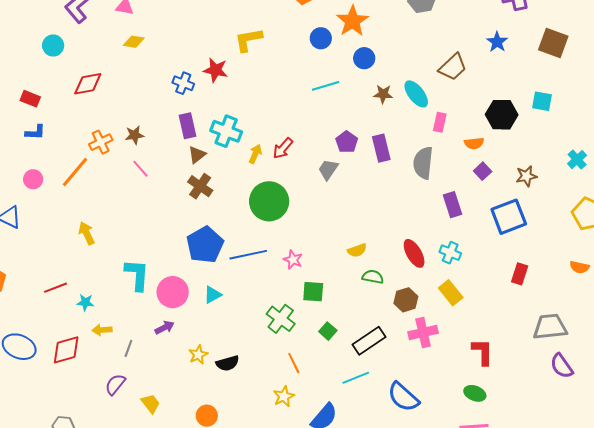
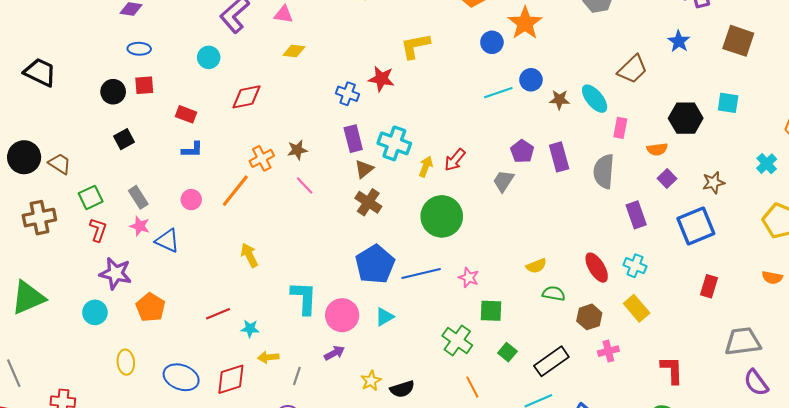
blue circle: (364, 58) -> (531, 80), moved
pink cross: (423, 333) -> (608, 351), size x0.7

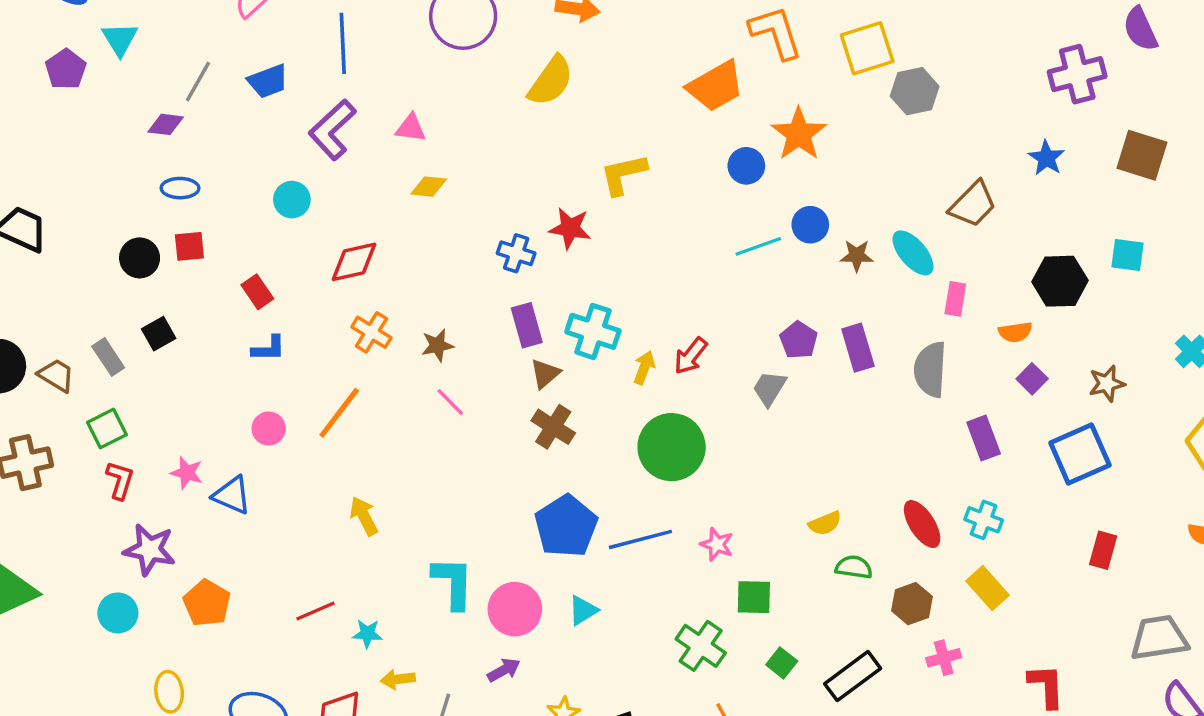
red rectangle: (186, 114) -> (257, 292), turned 36
orange cross: (262, 158) -> (371, 332), moved, turned -30
gray rectangle: (138, 197) -> (108, 357), moved

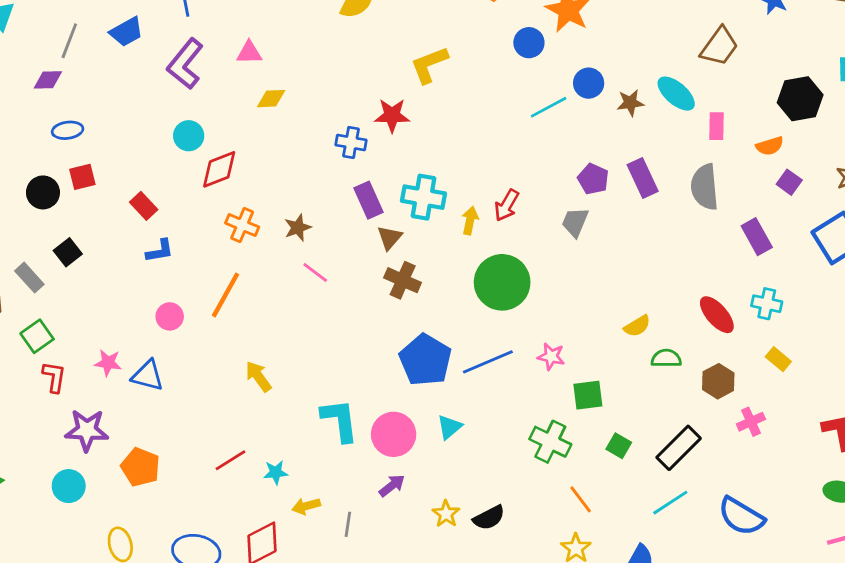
cyan circle: (292, 200) -> (189, 136), moved
yellow rectangle: (988, 588) -> (778, 359), size x0.7

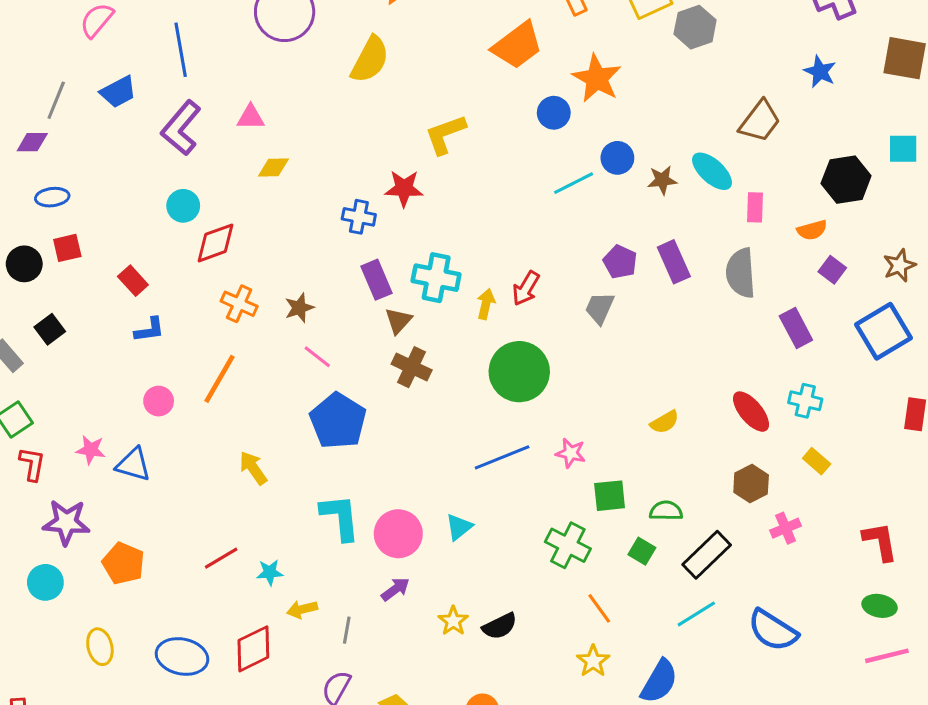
green semicircle: (666, 358) -> (666, 511), moved
blue pentagon: (425, 360) -> (338, 421), moved

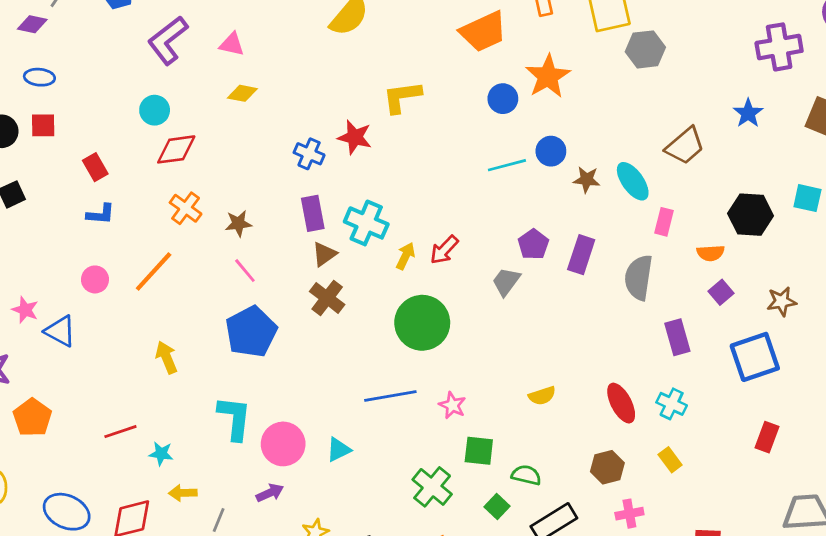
purple rectangle: (674, 262) -> (581, 255), turned 30

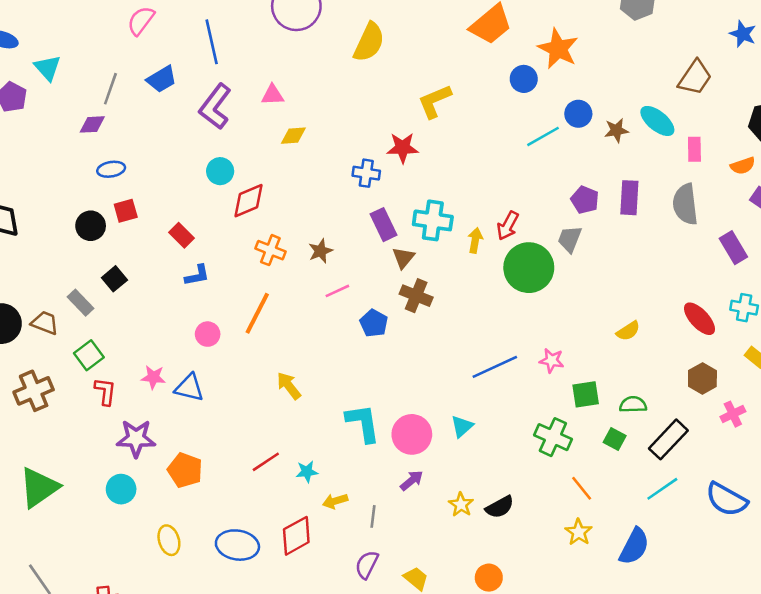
pink line: (245, 271) -> (337, 291), turned -60
green circle: (422, 323) -> (529, 268), moved
blue pentagon: (251, 332) -> (374, 323), moved, size x0.6

